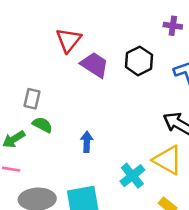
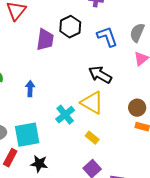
purple trapezoid: (95, 65) -> (45, 40), moved, turned 65

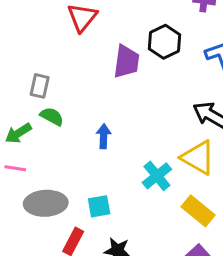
cyan square: (27, 135) -> (99, 206), size x0.6
yellow rectangle: (92, 138) -> (198, 211), size x1.5

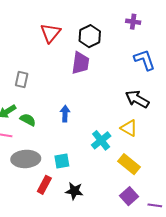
black hexagon: (165, 42) -> (90, 36), moved
green semicircle: (52, 116) -> (28, 120), moved
yellow triangle: (198, 158) -> (129, 128), size x0.7

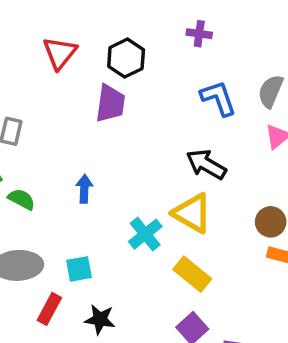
yellow triangle: (129, 128) -> (192, 213), size x1.4

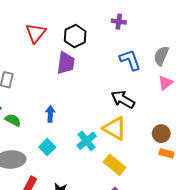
cyan square: (79, 269) -> (47, 147), moved, turned -35

